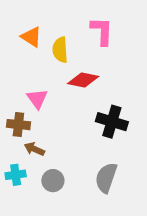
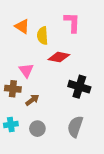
brown arrow: (34, 149) -> (32, 100), moved, turned 120

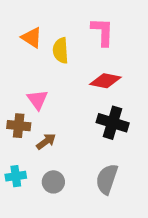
red diamond: (59, 57) -> (105, 81), moved

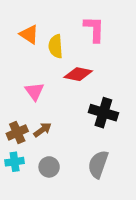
red diamond: (105, 81) -> (78, 74), moved
brown cross: (19, 126) -> (17, 132), moved, turned -30

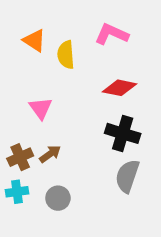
pink L-shape: (94, 29) -> (112, 34), turned -68
red diamond: (78, 74) -> (119, 88), moved
gray semicircle: (98, 164) -> (127, 176), moved

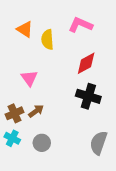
red diamond: (119, 88) -> (86, 63), turned -40
gray semicircle: (127, 176) -> (99, 143), moved
cyan cross: (17, 192) -> (12, 138), turned 35

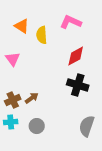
pink triangle: (29, 78) -> (13, 59), moved
cyan cross: (12, 138) -> (11, 122), turned -32

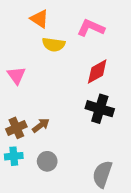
orange triangle: (22, 26) -> (39, 19), moved
yellow semicircle: (42, 35) -> (54, 45), turned -78
gray semicircle: (87, 126) -> (102, 174), moved

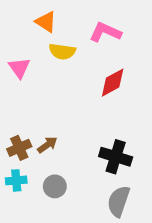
pink triangle: (16, 75) -> (19, 68), moved
black cross: (100, 109) -> (116, 157), moved

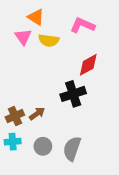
pink triangle: (19, 68) -> (23, 37), moved
black cross: (116, 157) -> (73, 94), moved, turned -35
gray semicircle: (119, 201) -> (72, 149), moved

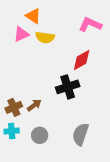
pink L-shape: (82, 25) -> (90, 25), moved
pink triangle: (23, 37) -> (21, 34), turned 42
gray semicircle: (72, 149) -> (81, 134), moved

